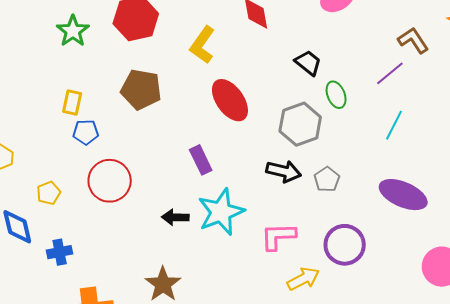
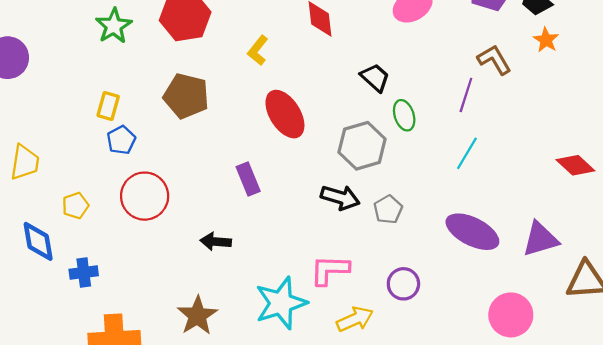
yellow L-shape: (202, 45) -> (258, 50), size x0.7
purple line: (390, 73) -> (466, 95), turned -36
blue pentagon: (86, 132) -> (121, 140), turned -30
cyan star: (221, 212) -> (281, 303), moved
purple circle: (345, 245) -> (403, 284), size x0.7

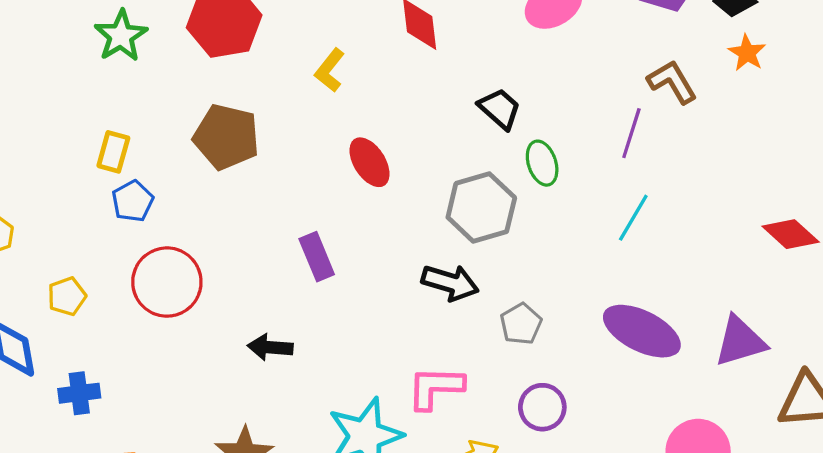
red ellipse: (285, 114) -> (370, 162), size x0.7
gray pentagon: (388, 209) -> (521, 324), moved

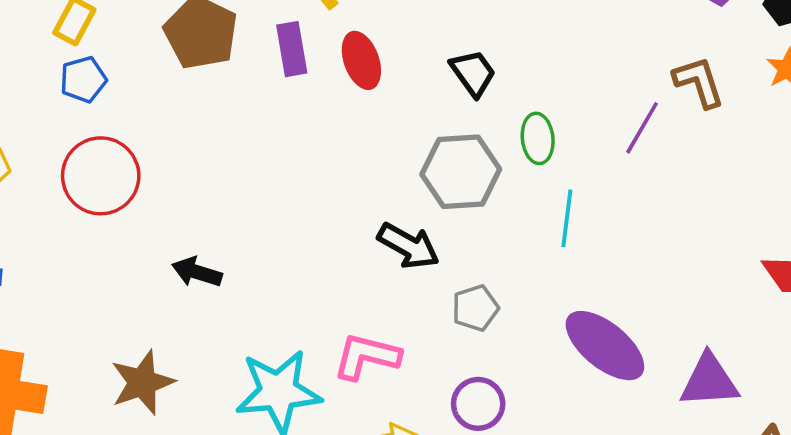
black trapezoid: (500, 109) -> (473, 73), moved
red ellipse: (370, 162) -> (361, 60), moved
cyan line: (633, 218) -> (567, 218), moved, turned -36
purple rectangle: (317, 257) -> (292, 49), moved

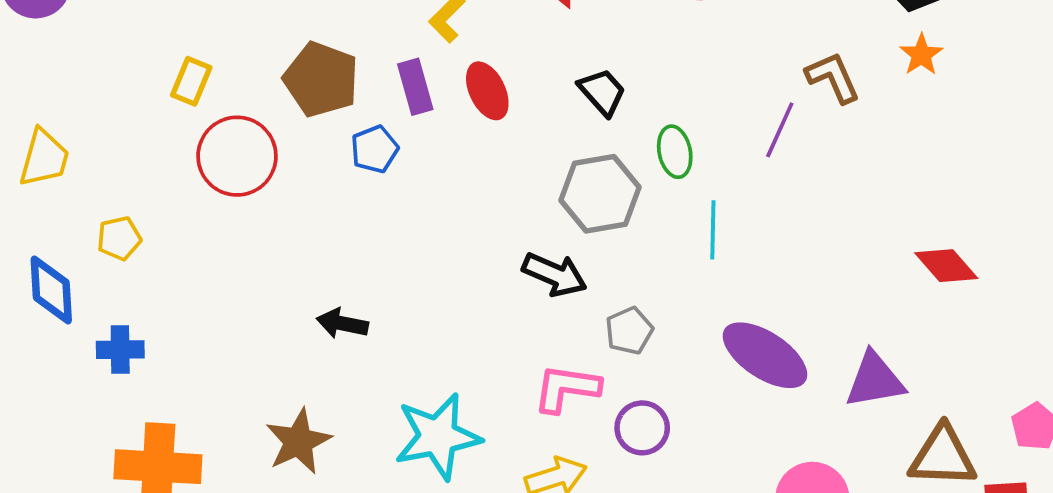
blue pentagon: (83, 80) -> (375, 149), moved
red circle: (101, 176) -> (237, 156), moved
pink L-shape: (367, 356) -> (567, 388), moved

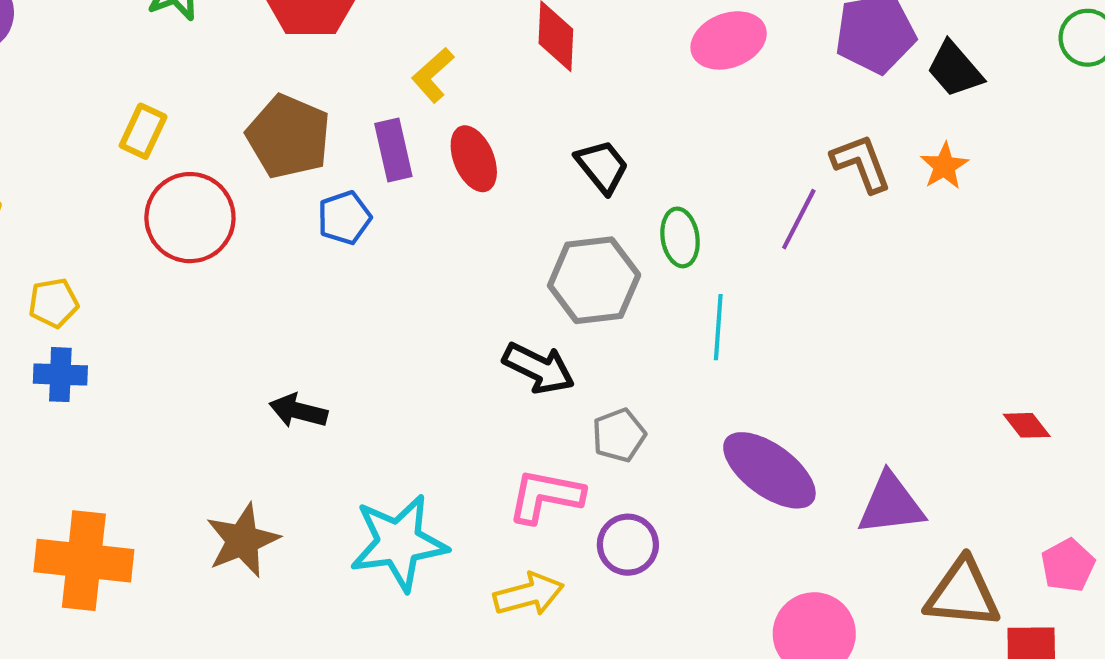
orange star: (921, 55) -> (944, 166), moved
red diamond: (946, 266) -> (1027, 425), moved, size x0.7
blue cross: (120, 350) -> (60, 375), moved

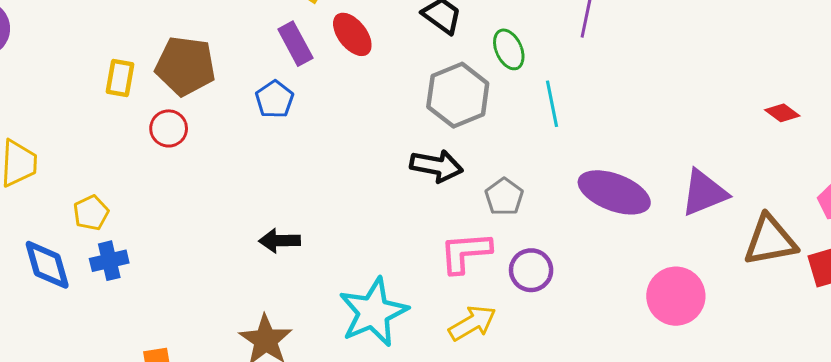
brown pentagon: (288, 137) -> (185, 66), moved
red circle: (190, 218) -> (169, 128), size x0.6

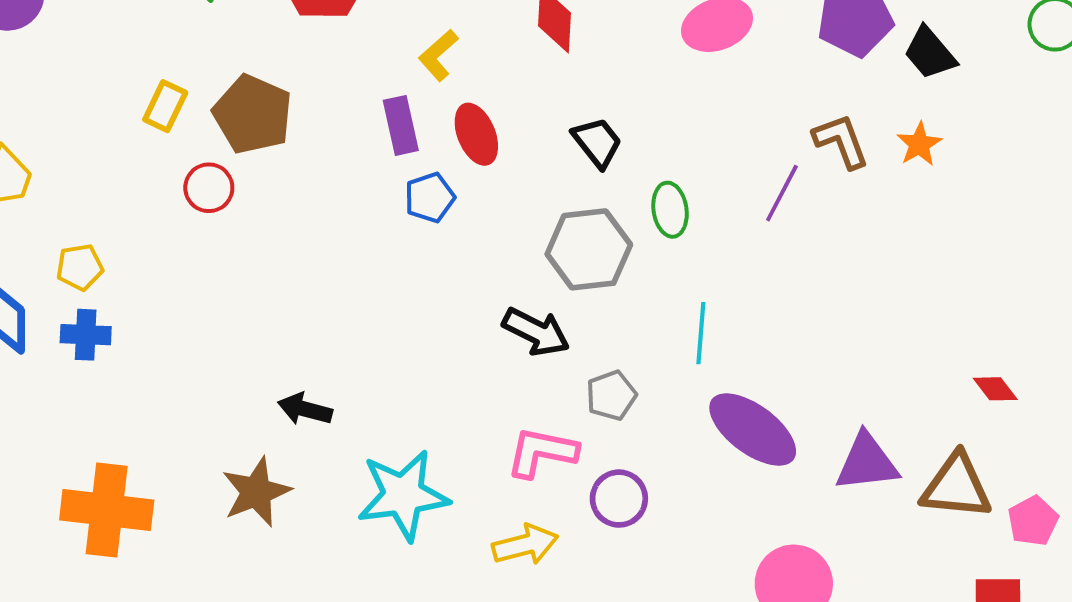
blue pentagon: (275, 99) -> (430, 198), moved
cyan line: (552, 104) -> (701, 333), moved
brown triangle: (770, 240) -> (956, 486), moved
black arrow: (279, 241) -> (305, 409), moved

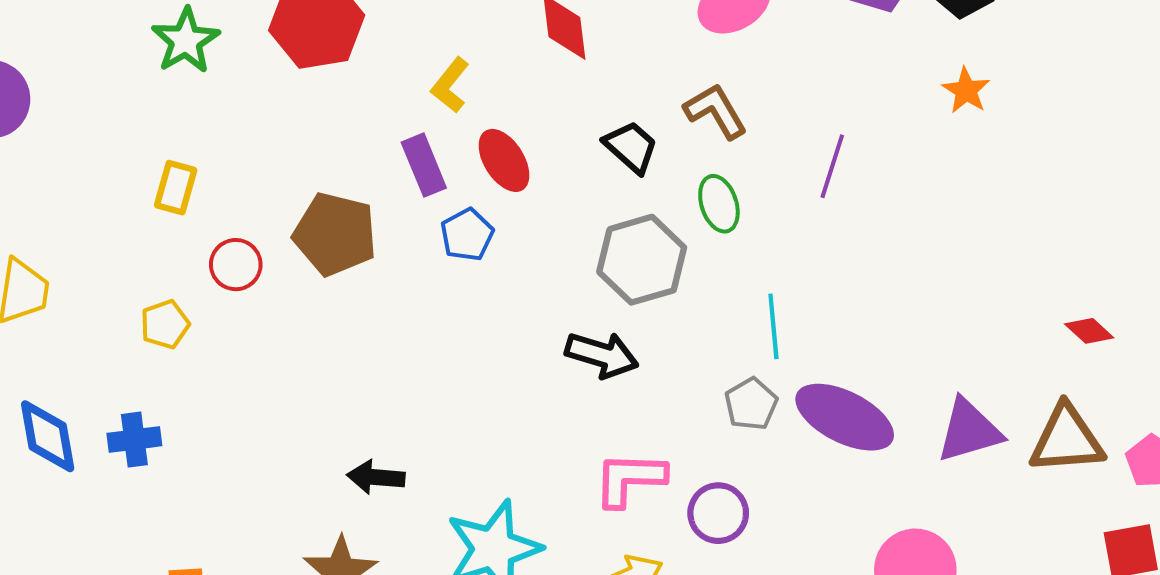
brown pentagon: (253, 114) -> (335, 234), moved
brown L-shape: (841, 141) -> (716, 111), moved
yellow pentagon: (80, 267) -> (165, 324), moved
gray pentagon: (611, 395) -> (751, 404), moved

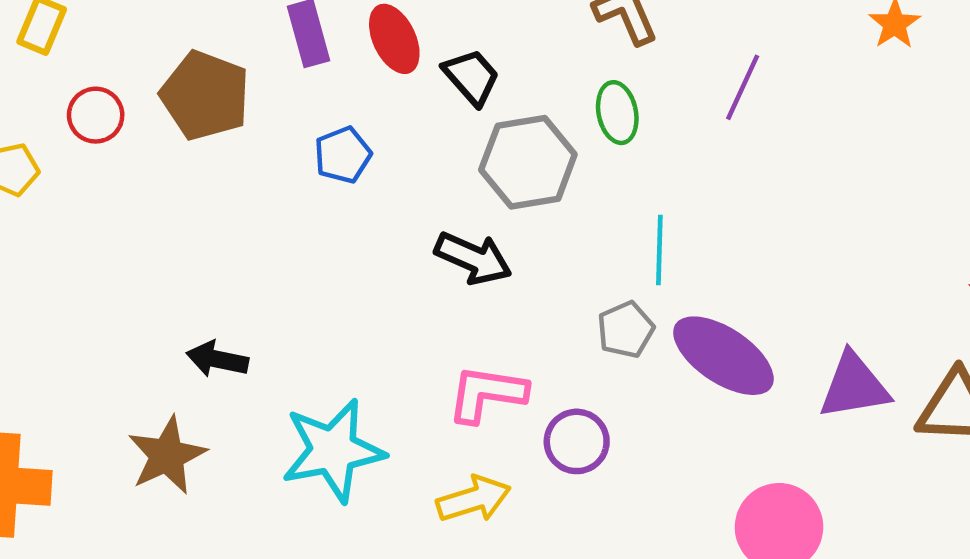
black trapezoid: (631, 147) -> (471, 77), moved
blue pentagon: (467, 235) -> (343, 155), moved

